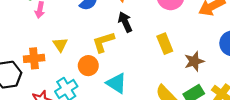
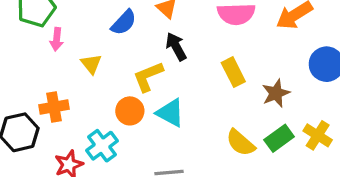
yellow triangle: (60, 45) -> (91, 64), moved
cyan triangle: (116, 83) -> (170, 113), moved

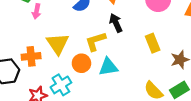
yellow triangle: (91, 64) -> (58, 44), moved, size x1.6
cyan triangle: (170, 113) -> (108, 67), turned -42

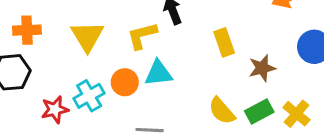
orange cross: (31, 56) -> (27, 30), moved
orange circle: (81, 63) -> (125, 82), moved

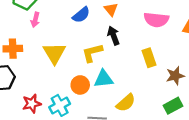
cyan cross: (89, 96) -> (60, 105), moved
yellow semicircle: (222, 111) -> (126, 103), moved, turned -90

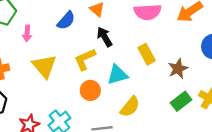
pink arrow: (35, 20) -> (27, 33), moved
cyan triangle: (104, 79) -> (117, 75), moved
orange circle: (80, 85) -> (90, 90), moved

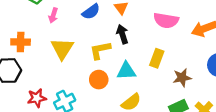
yellow rectangle: (147, 54) -> (157, 58), turned 36

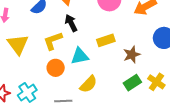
yellow rectangle: (157, 58) -> (106, 40), turned 60

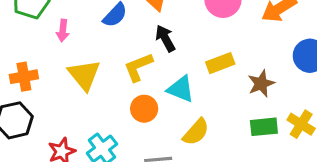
cyan triangle: (80, 56) -> (181, 89), turned 36
green rectangle: (132, 83) -> (264, 127), turned 30

